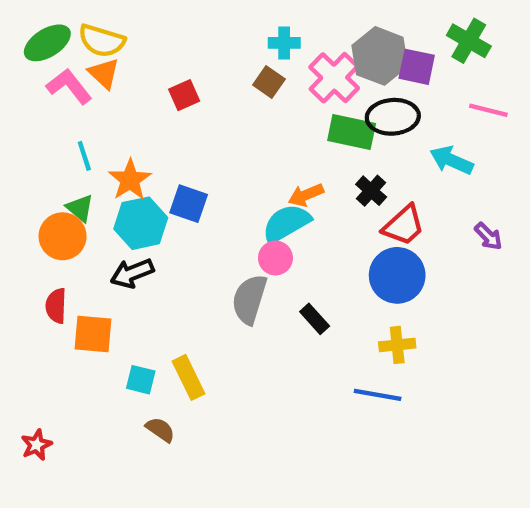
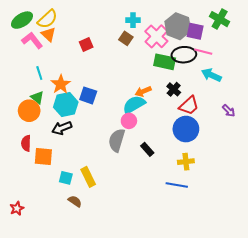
yellow semicircle: (102, 41) -> (47, 19), turned -60
pink line: (488, 110) -> (203, 52), moved

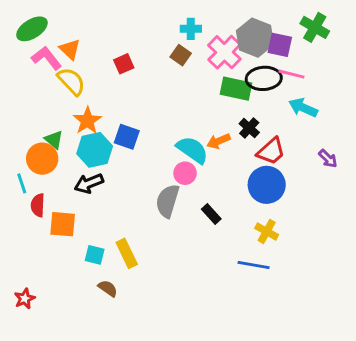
yellow semicircle: (47, 19) -> (71, 81), moved, turned -90
cyan line: (39, 73) -> (22, 183), moved
orange arrow: (143, 91) -> (219, 141), moved
cyan semicircle: (134, 105) -> (192, 150), turned 65
yellow cross: (186, 162) -> (267, 231), turned 35

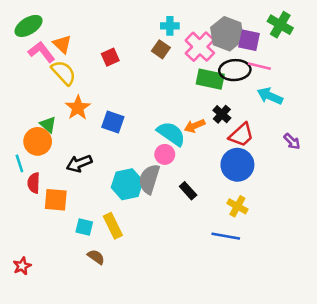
cyan hexagon: (95, 150) -> (127, 184), moved

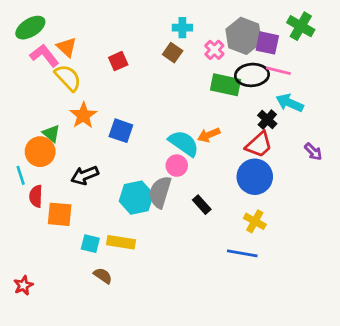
pink cross: (200, 47) -> (214, 50), size x0.6
black cross: (222, 114) -> (267, 120), moved
yellow rectangle: (113, 226) -> (121, 242), turned -55

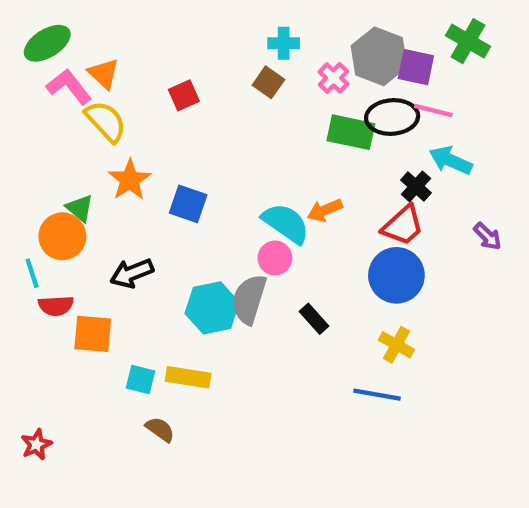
red semicircle: (36, 196) -> (56, 306), turned -95

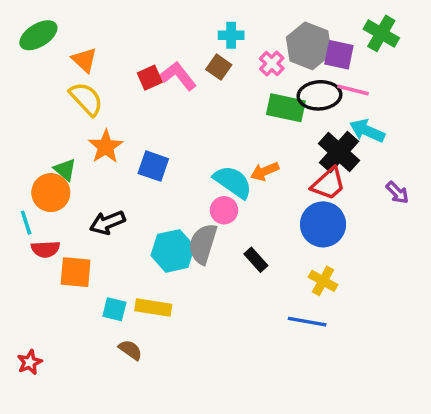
pink L-shape: (69, 87) -> (178, 76), moved
black cross: (416, 186) -> (339, 152), size x1.6

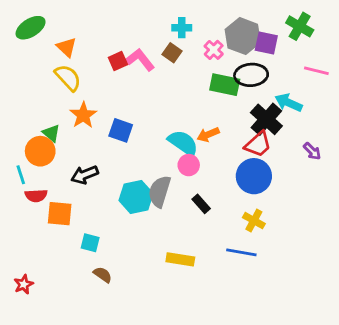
pink line: (353, 90) -> (316, 71), moved
pink circle: (224, 210) -> (189, 165), moved
yellow rectangle: (153, 307) -> (180, 259), moved

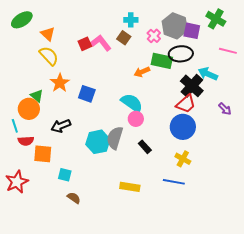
orange arrow: (208, 135) -> (142, 72), moved
red star: (24, 284) -> (17, 182), moved, size x1.6

